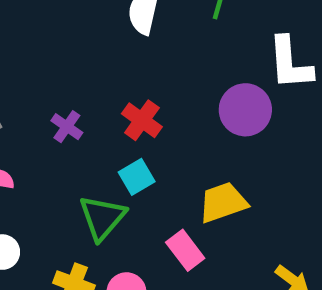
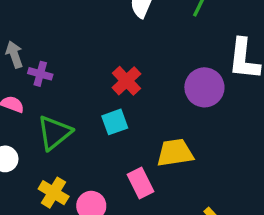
purple cross: (67, 127) -> (40, 74), moved, turned -30
green triangle: (102, 218) -> (54, 133), moved

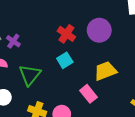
purple cross: (40, 74) -> (13, 41), turned 32
purple circle: (204, 87) -> (99, 30), moved

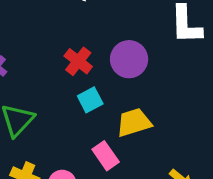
cyan square: (65, 60) -> (90, 100), moved

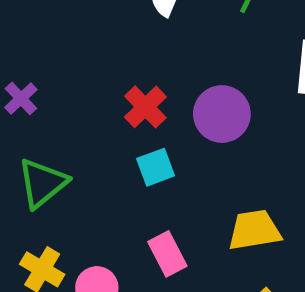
yellow trapezoid: (134, 122) -> (254, 230), moved

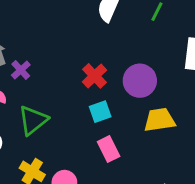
yellow trapezoid: (254, 230) -> (160, 120), moved
pink rectangle: (167, 254) -> (109, 149), moved

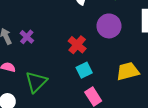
purple cross: (21, 70) -> (27, 37), moved
purple circle: (140, 81) -> (109, 26), moved

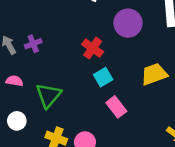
purple cross: (27, 37) -> (33, 44), turned 32

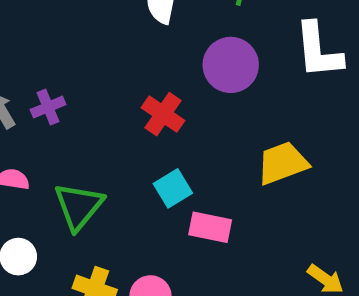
cyan square: (103, 77) -> (173, 188), moved
pink rectangle: (116, 107) -> (210, 227), turned -40

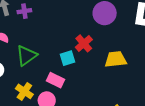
red cross: (163, 114) -> (84, 43), moved
pink rectangle: (210, 227) -> (56, 80), moved

